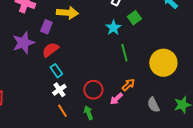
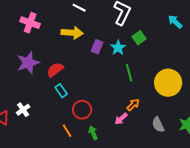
purple rectangle: (46, 27) -> (97, 47), moved
white cross: (59, 90) -> (23, 110), moved
red circle: (93, 90) -> (82, 110), moved

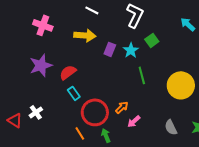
orange arrow: (133, 105) -> (122, 107), moved
red circle: (82, 110) -> (95, 112), size x1.4

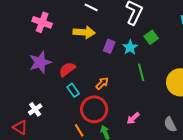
orange arrow: (122, 107) -> (102, 83), moved
red triangle: (15, 120) -> (20, 127), moved

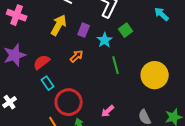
yellow arrow: (84, 32) -> (59, 25), turned -65
purple rectangle: (109, 46) -> (84, 30), moved
orange arrow: (102, 83) -> (77, 56), moved

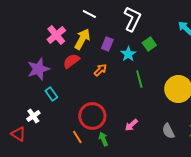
pink cross: (17, 15) -> (56, 35), moved, turned 30
red semicircle: (42, 62) -> (71, 61), moved
cyan rectangle: (48, 83) -> (51, 94), moved

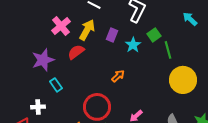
orange arrow: (100, 70) -> (118, 76), moved
green line: (139, 79) -> (168, 50), moved
white cross: (33, 116) -> (38, 107), turned 32

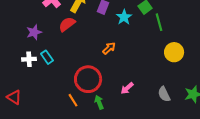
purple star: (43, 60) -> (34, 32), size x0.7
yellow circle: (183, 80) -> (174, 52), size x0.7
white cross: (38, 107) -> (29, 59), moved

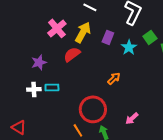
cyan rectangle: (47, 57) -> (52, 87), turned -56

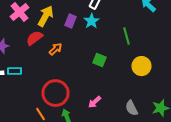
green square: (150, 37) -> (100, 60), moved, turned -32
cyan star: (129, 47) -> (92, 21), moved
orange arrow: (114, 78) -> (56, 49), moved

